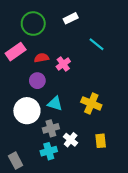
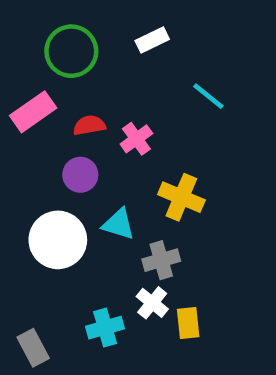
yellow cross: (91, 103) -> (181, 197), moved
gray cross: (51, 128) -> (161, 260), moved
yellow rectangle: (101, 141) -> (188, 323), moved

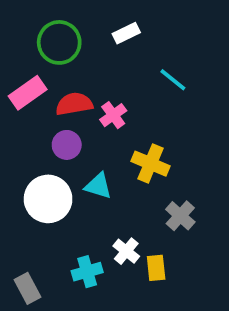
red semicircle: (89, 125) -> (74, 104), size x1.4
gray cross: (161, 260) -> (180, 216), moved, turned -32

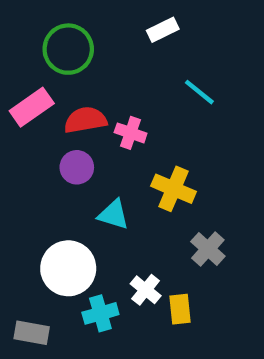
white rectangle: (126, 33) -> (163, 30), moved
pink cross: (113, 115) -> (131, 133), turned -35
white circle: (48, 199) -> (68, 268), moved
gray rectangle: (28, 288) -> (32, 333), turned -52

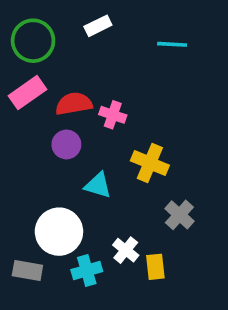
white rectangle: (163, 30) -> (98, 26), moved
green circle: (68, 49) -> (33, 41), moved
cyan line: (199, 92) -> (172, 44), moved, turned -36
gray rectangle: (32, 333) -> (27, 271), moved

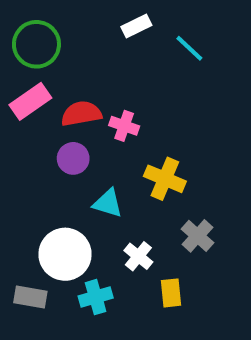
white rectangle: (98, 26) -> (136, 26), moved
cyan line: (172, 44) -> (189, 48), turned 40
white cross: (126, 250) -> (138, 256), moved

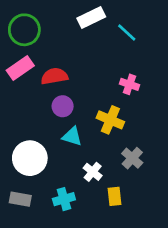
white rectangle: (136, 26) -> (91, 17), size x1.4
pink cross: (124, 126) -> (130, 84), moved
purple circle: (73, 158) -> (63, 106), moved
white circle: (65, 254) -> (30, 158), moved

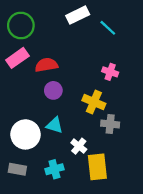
cyan triangle: (72, 136) -> (54, 125), moved
gray cross: (132, 158) -> (110, 124), moved, turned -36
yellow rectangle: (114, 196) -> (97, 167), size x1.6

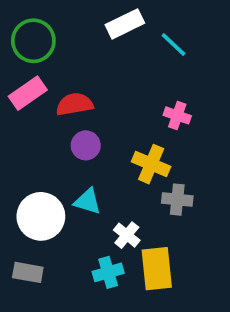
cyan cross: (54, 169) -> (108, 272), moved

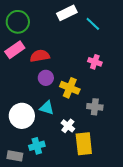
yellow cross: (151, 164) -> (70, 88), moved
gray rectangle: (28, 272) -> (15, 156), moved
cyan cross: (108, 272) -> (37, 146), moved

